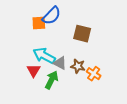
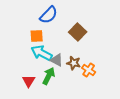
orange square: (39, 23) -> (37, 36), moved
brown square: (82, 34) -> (78, 32), turned 30
red triangle: (34, 70) -> (29, 81), moved

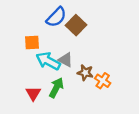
brown square: (78, 32) -> (76, 25), moved
orange square: (37, 36) -> (32, 43), moved
gray triangle: (57, 60) -> (66, 60), moved

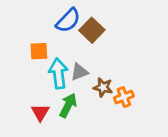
gray triangle: (66, 60) -> (79, 72), turned -49
cyan arrow: (48, 61) -> (58, 73), turned 55
orange cross: (103, 81) -> (124, 97), turned 35

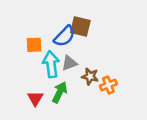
blue semicircle: (68, 20) -> (65, 36), moved
brown square: (92, 30) -> (80, 26), turned -30

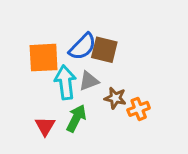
brown square: (80, 26) -> (104, 50), moved
orange square: (34, 45) -> (44, 58), size x1.5

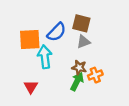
brown square: (104, 50) -> (81, 23), moved
gray triangle: (89, 81) -> (83, 42), moved
green arrow: (76, 118) -> (77, 81), moved

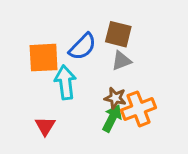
orange cross: (95, 75) -> (139, 109), size x1.5

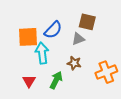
brown square: (118, 34) -> (87, 22), moved
orange cross: (139, 109) -> (106, 72), moved
green arrow: (112, 118) -> (56, 80), moved

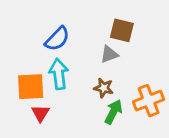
blue semicircle: (53, 30) -> (57, 39), moved
orange square: (28, 37) -> (31, 87), moved
green arrow: (56, 80) -> (113, 112), moved

